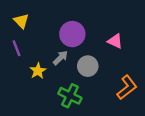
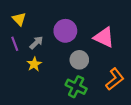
pink triangle: (115, 41) -> (104, 37), size x1.5
gray arrow: (60, 58) -> (36, 43), moved
green cross: (70, 96) -> (76, 87), moved

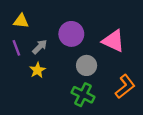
yellow triangle: (19, 19) -> (21, 21), turned -40

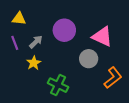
gray circle: (87, 65) -> (89, 59), moved
green cross: (83, 95) -> (58, 85), moved

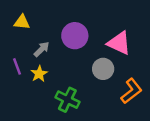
purple line: (15, 43) -> (17, 66), moved

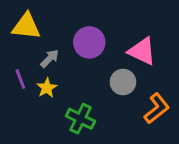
yellow triangle: (22, 22) -> (26, 26), size x1.5

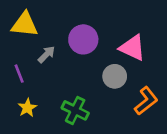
yellow star: (47, 88) -> (27, 108), moved

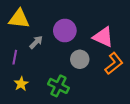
purple line: (19, 74) -> (15, 57), turned 32
gray circle: (115, 76) -> (80, 59), moved
orange L-shape: (146, 101) -> (114, 64), moved

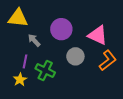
gray arrow: (36, 42) -> (34, 40), turned -88
purple line: (15, 57) -> (25, 61), moved
green cross: (58, 86) -> (45, 70), moved

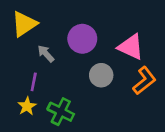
yellow triangle: (18, 18) -> (24, 24), turned -40
green cross: (45, 70) -> (61, 112), moved

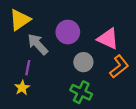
gray arrow: (46, 54) -> (38, 44), size x1.5
green cross: (61, 112) -> (81, 92), moved

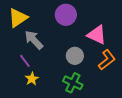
purple circle: (68, 32) -> (66, 15), moved
purple line: (28, 68) -> (25, 61), turned -48
yellow star: (22, 88) -> (32, 79), moved

